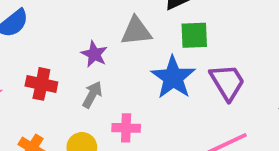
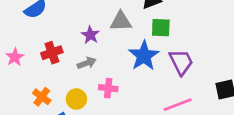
red cross: (41, 84) -> (52, 53), turned -36
gray arrow: (92, 95) -> (87, 63), turned 36

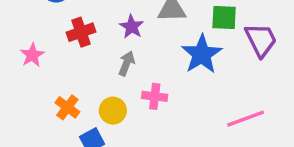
red cross: (52, 53) -> (81, 32), moved
purple trapezoid: (181, 62) -> (261, 40), moved
gray arrow: (87, 63) -> (127, 63), turned -48

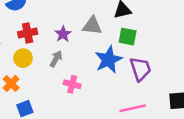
purple trapezoid: (261, 40) -> (140, 69), moved
yellow circle: (113, 111) -> (23, 58), moved

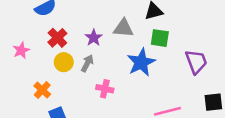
red cross: (28, 33) -> (57, 38), turned -30
yellow circle: (23, 58) -> (64, 62), moved
purple trapezoid: (140, 69) -> (196, 62), moved

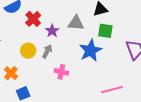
red cross: (57, 38) -> (33, 19), moved

